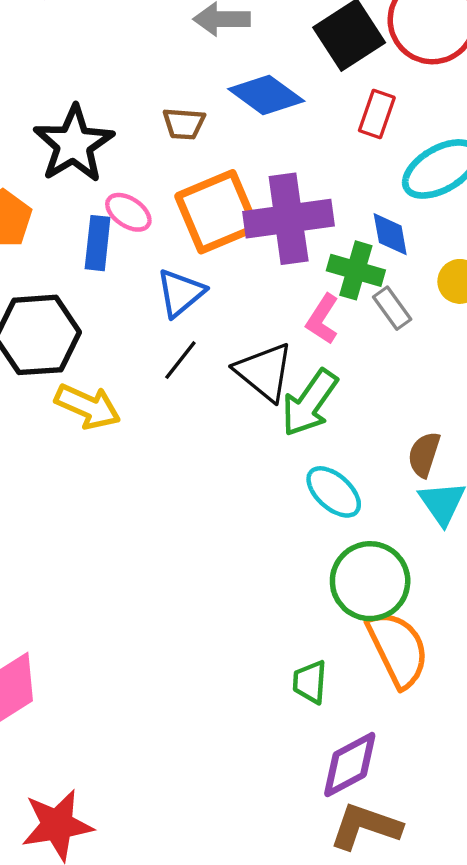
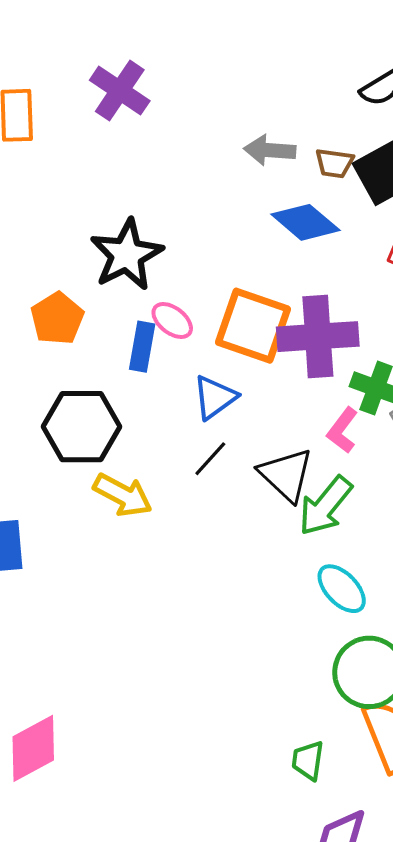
brown trapezoid: (184, 124) -> (334, 163), moved
orange square: (217, 212) -> (253, 326), turned 38

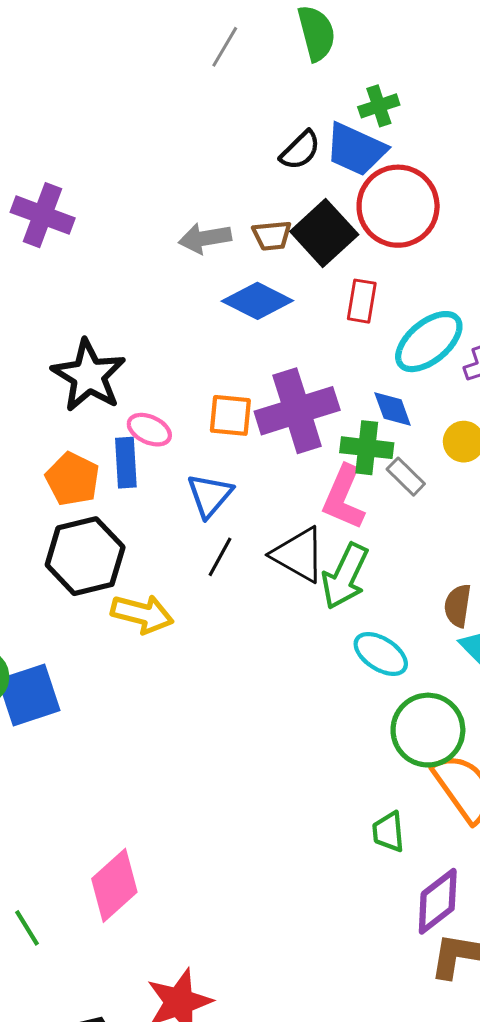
orange pentagon: (57, 318) -> (73, 479), moved
orange square: (253, 326) -> (230, 415), size x0.6
pink L-shape: (342, 430) -> (344, 497), size x1.4

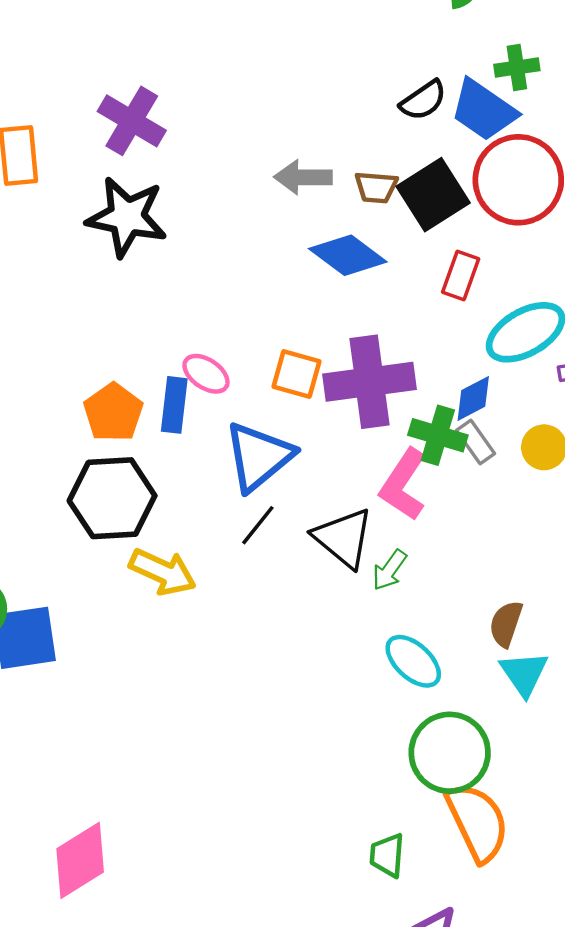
black star: (89, 376) -> (127, 217), moved, turned -30
blue diamond: (393, 409) -> (473, 398), turned 72
gray rectangle: (406, 477) -> (475, 442), moved
blue triangle: (210, 495) -> (259, 457), size x1.4
green arrow: (345, 576) -> (389, 570), size x0.6

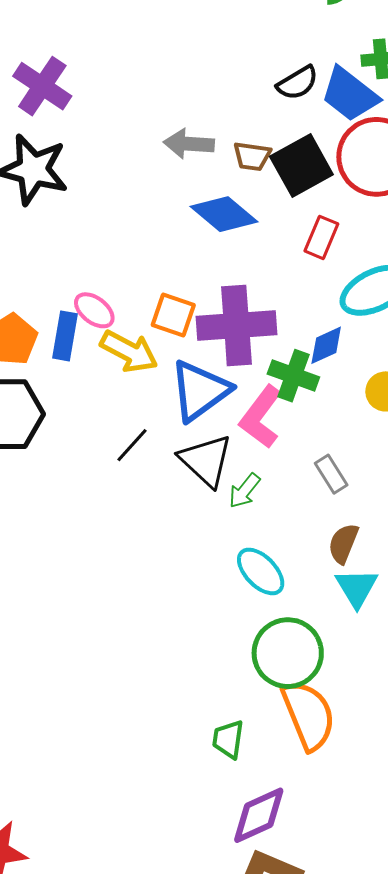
gray rectangle: (475, 442) -> (331, 474), moved
blue triangle: (259, 457) -> (200, 391), moved
yellow arrow: (163, 572) -> (129, 351), moved

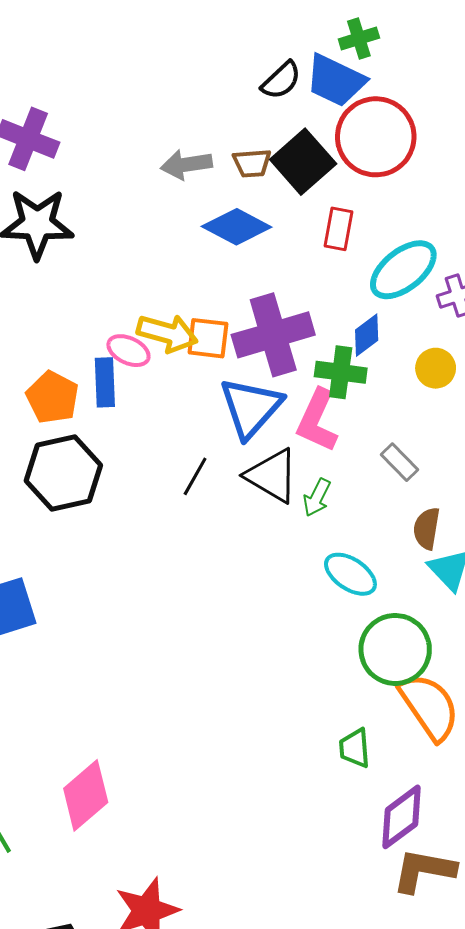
yellow arrow: (129, 351) -> (167, 333), moved

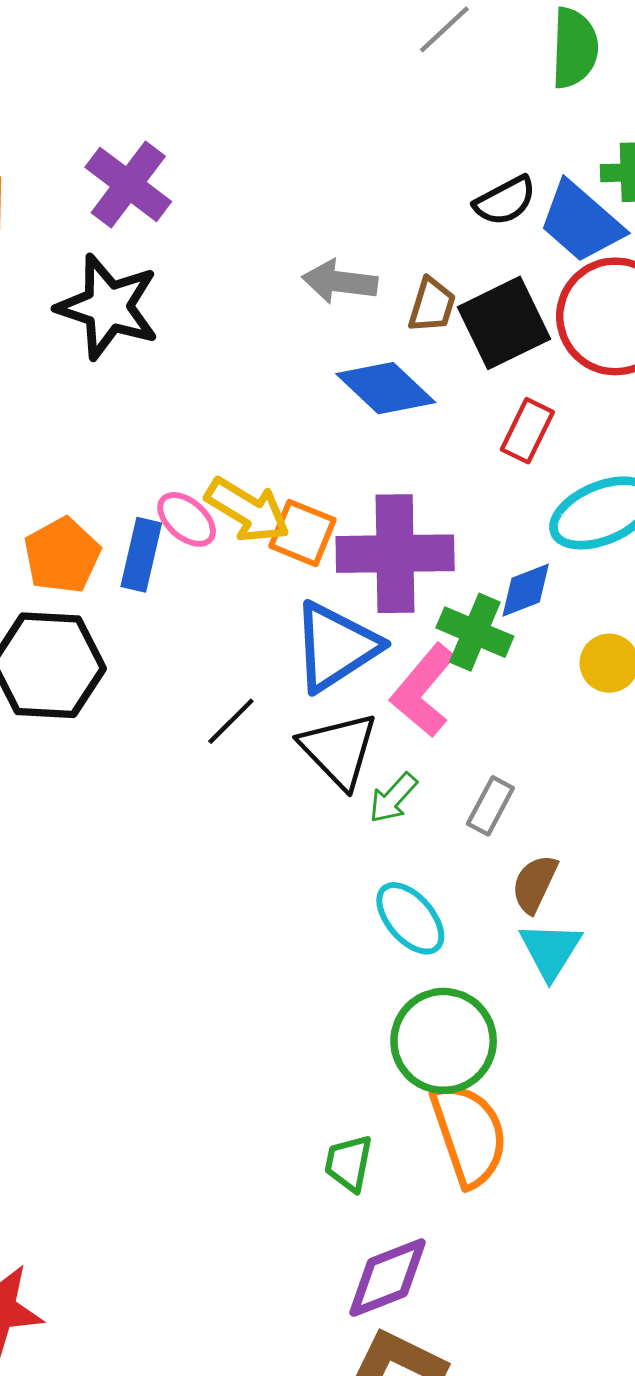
brown trapezoid: (252, 163) -> (432, 305), turned -84
gray rectangle: (400, 462) -> (490, 806), moved, turned 57

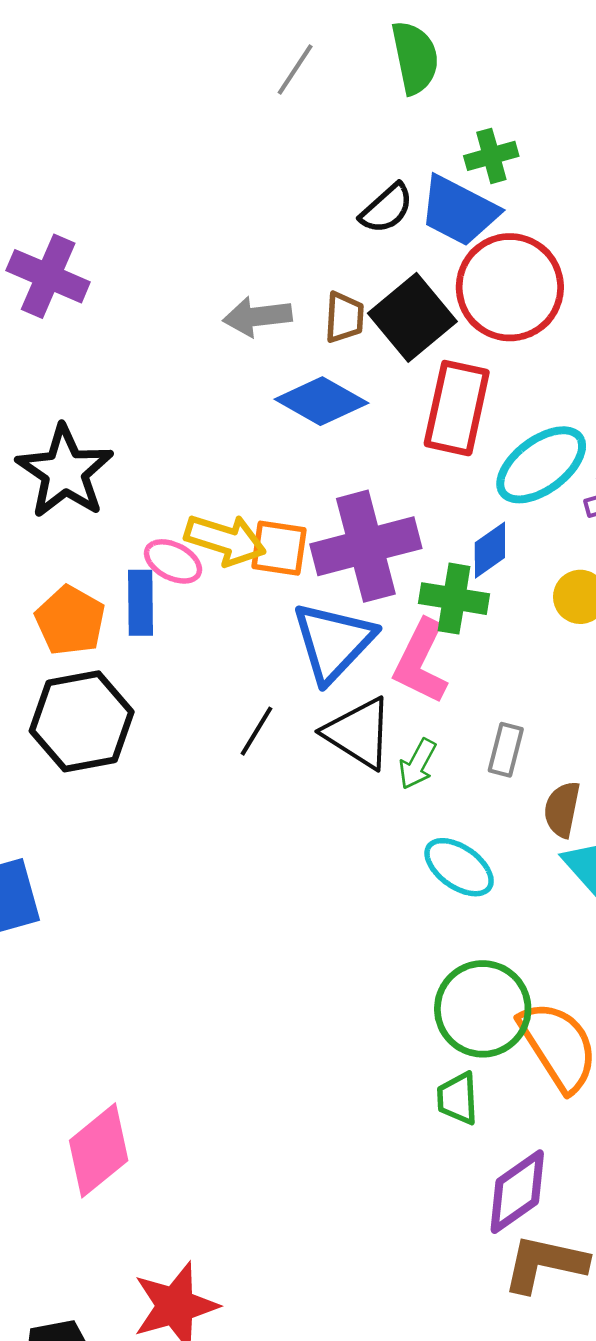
black star: (108, 307) -> (65, 472), moved, turned 30
red rectangle: (527, 431) -> (457, 408), size x1.6
green circle: (444, 1041) -> (483, 1009), moved

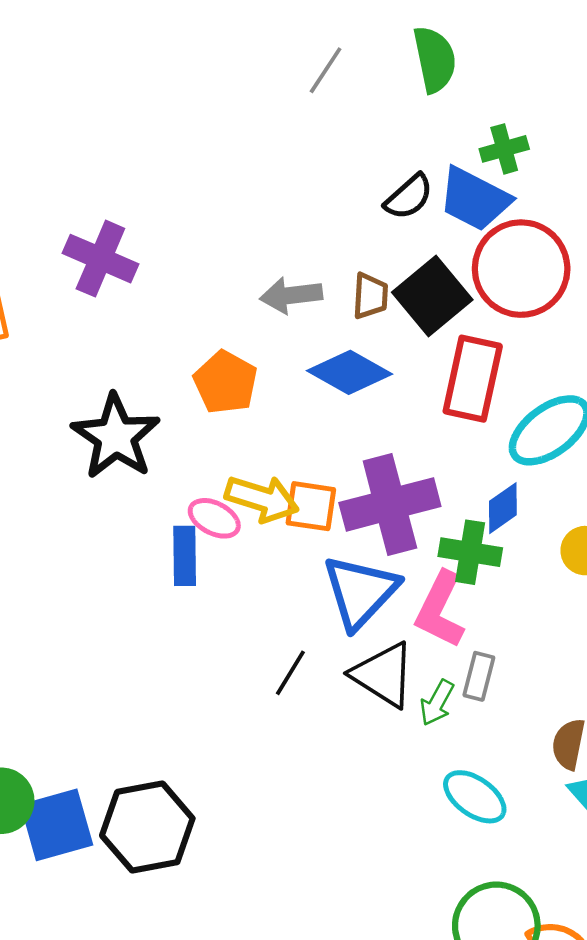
orange pentagon: (70, 621) -> (225, 382), moved
black hexagon: (82, 721) -> (147, 827), moved
gray rectangle: (506, 750) -> (479, 676), moved

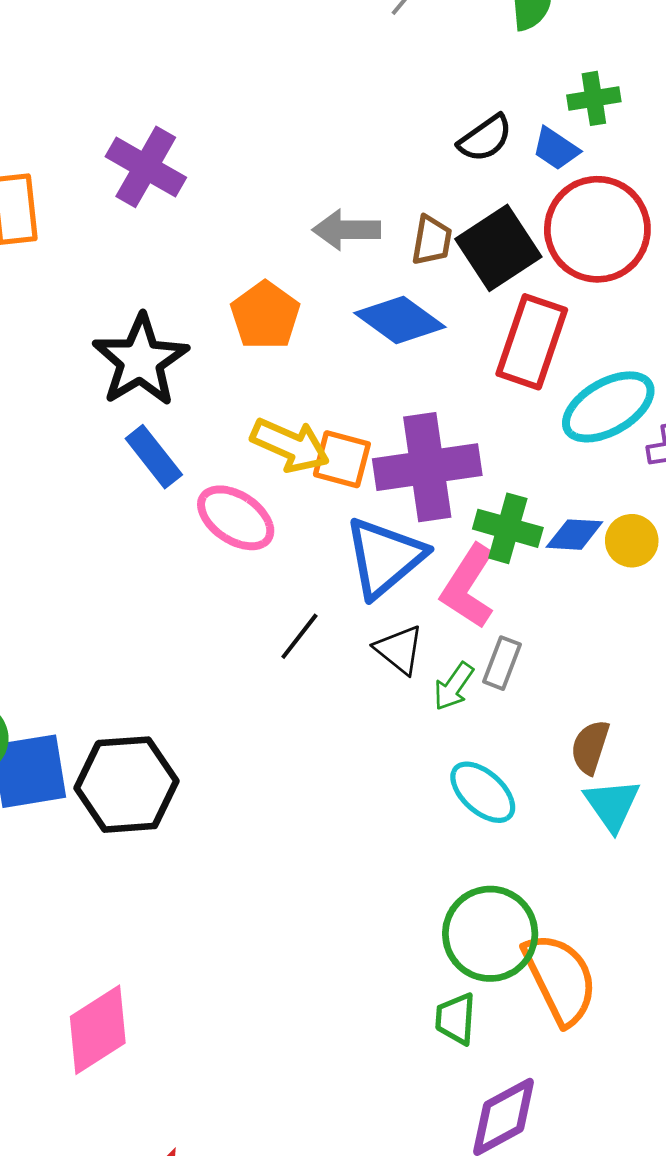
blue trapezoid: (475, 199) -> (556, 149), size x0.6
blue diamond: (503, 508) -> (574, 535), moved, turned 32
pink ellipse: (214, 518) -> (236, 518), moved, size x1.4
blue rectangle: (185, 556) -> (154, 457), moved, turned -44
black triangle: (383, 675) -> (399, 650), size x0.7

